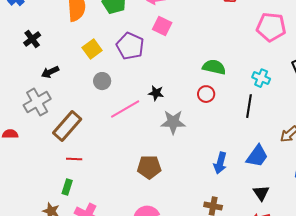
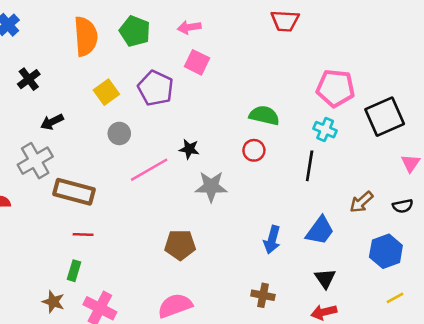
pink pentagon: (271, 27) -> (335, 88), moved
brown rectangle: (67, 126) -> (74, 192), turned 64

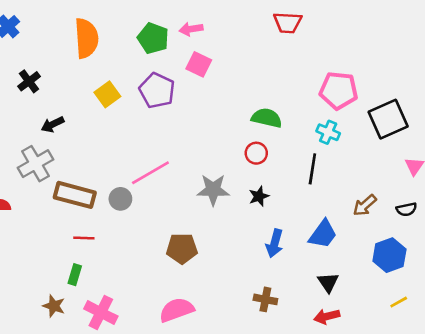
green pentagon: (135, 31) -> (153, 38), moved
gray circle: (119, 133) -> (120, 199), moved
black star: (189, 149) -> (259, 196), moved, turned -30

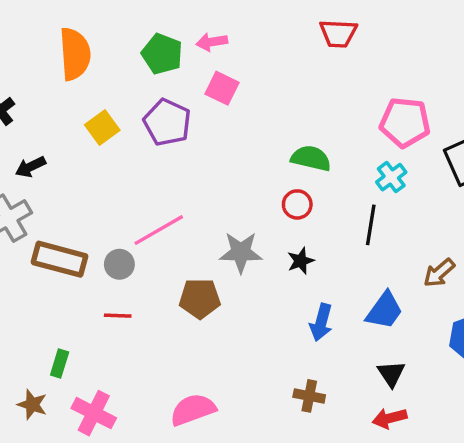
cyan cross: (328, 132) -> (391, 177), turned 30
red line: (84, 238) -> (118, 316), moved
brown pentagon: (182, 249) -> (200, 298), moved

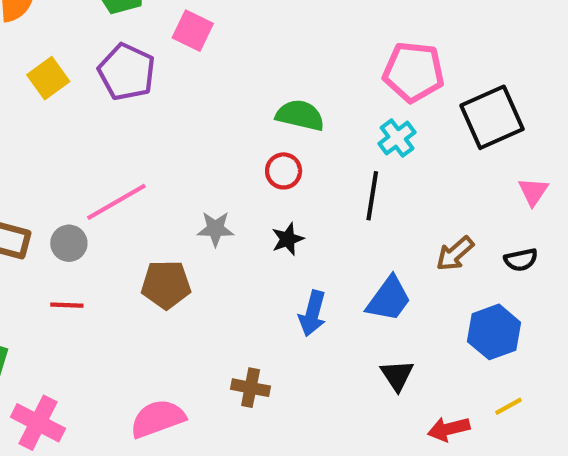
gray star: (241, 252) -> (215, 229), size x0.7
brown cross: (309, 396) -> (251, 388), moved
red arrow: (390, 418) -> (449, 429), moved

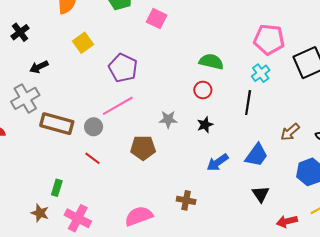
purple pentagon: (127, 72) -> (123, 68), moved
red line: (67, 305) -> (93, 158), turned 35
blue arrow: (312, 313) -> (218, 163), turned 40

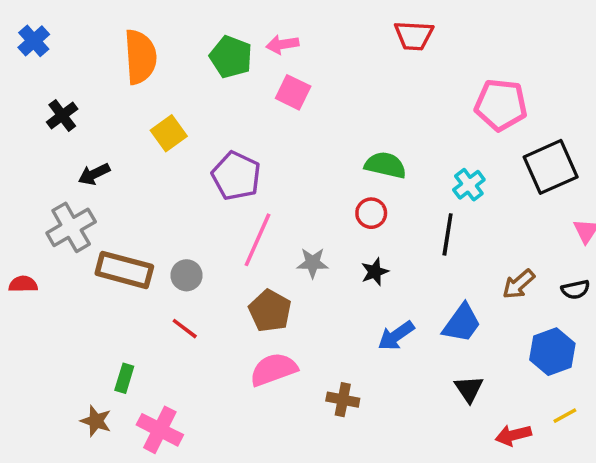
pink pentagon: (269, 40) -> (501, 105), moved
pink line: (118, 106) -> (258, 240), moved, turned -36
brown pentagon: (143, 148) -> (270, 311), turned 30
pink semicircle: (139, 216) -> (274, 369), moved

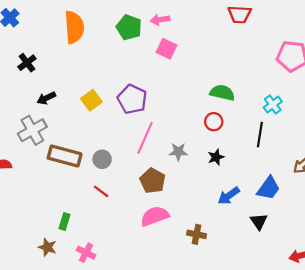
yellow square: (169, 133) -> (91, 100), moved
black triangle: (469, 389) -> (259, 221), moved
pink cross: (160, 430) -> (86, 253), size x0.7

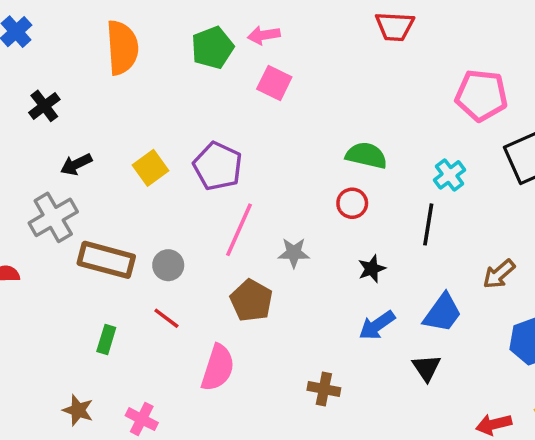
green pentagon: (129, 27) -> (212, 48), turned 30
black star: (216, 157) -> (372, 269), moved
pink semicircle: (155, 216) -> (218, 368), moved, turned 128
green rectangle: (65, 221) -> (106, 339), moved

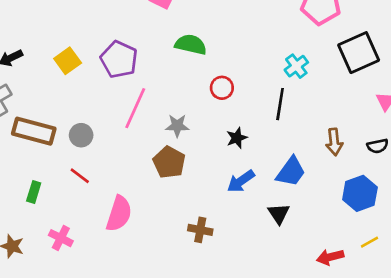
green semicircle: (366, 155) -> (191, 44), moved
brown arrow: (499, 274) -> (334, 142), turned -55
brown pentagon: (251, 301) -> (169, 162), moved
pink cross: (142, 419) -> (61, 238), moved

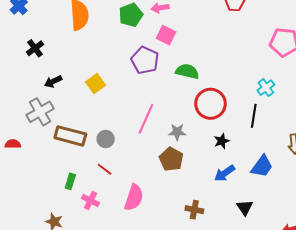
purple pentagon: (119, 59) -> (145, 60), moved
red circle: (222, 88) -> (210, 104), size x1.8
black triangle: (279, 214) -> (245, 208), moved
pink cross: (61, 238) -> (90, 201), moved

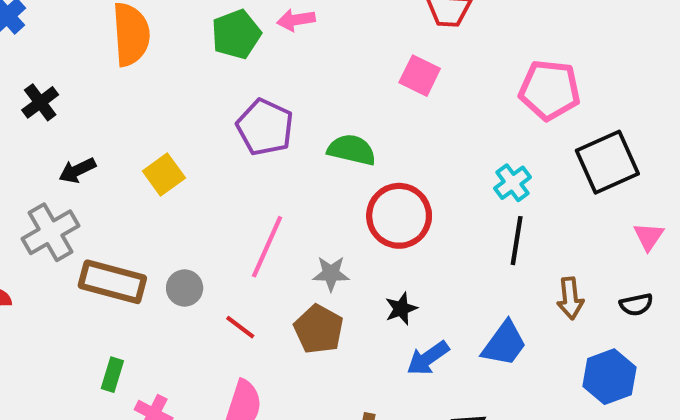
pink square: (166, 35) -> (420, 76), moved
black line: (254, 116) -> (517, 241), moved
black star: (222, 141) -> (401, 309), moved
red line: (105, 169) -> (240, 327), moved

